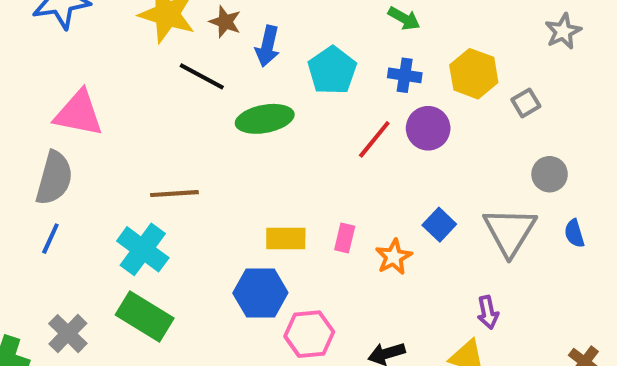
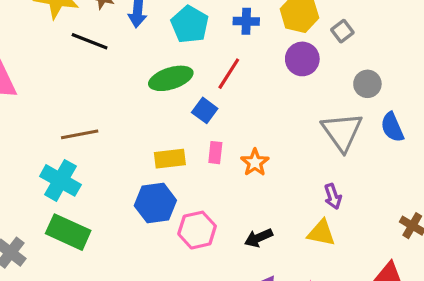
green ellipse: (265, 119) -> (171, 78), moved
purple circle: (428, 128) -> (302, 59), moved
blue square: (439, 225) -> (205, 110), moved
blue semicircle: (574, 233) -> (392, 127), size x1.4

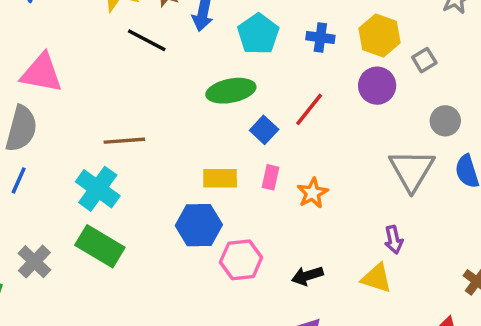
red line: (229, 74) -> (309, 109), moved

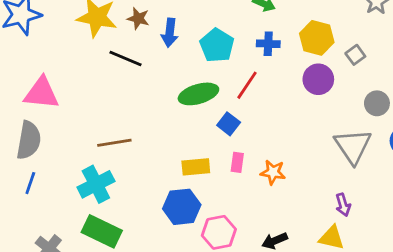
red line: (309, 109) -> (247, 85), moved
cyan cross: (98, 189) -> (96, 184), turned 32
orange star: (313, 193) -> (273, 172), turned -30

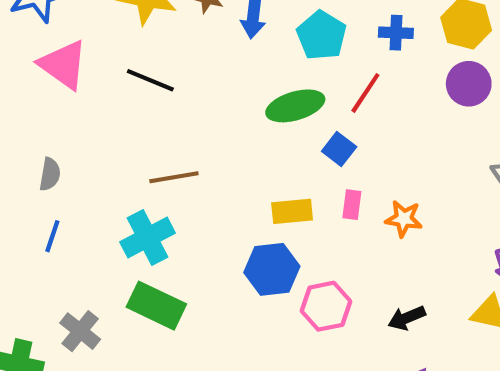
black line: (126, 59) -> (150, 80), moved
pink triangle: (41, 93) -> (63, 65), moved, turned 30
gray semicircle: (29, 140) -> (50, 174), size x0.6

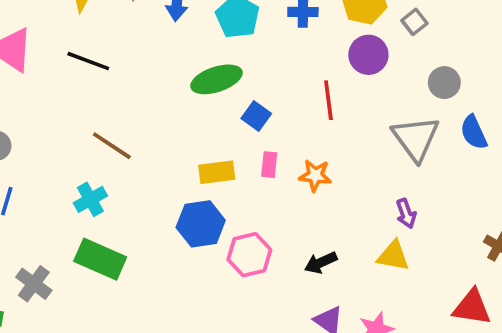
red line: (365, 93) -> (328, 100), moved, turned -39
brown line: (174, 177) -> (112, 146), turned 45
cyan cross: (148, 237) -> (90, 199), size x0.7

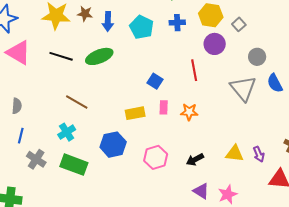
green ellipse: (216, 79) -> (99, 56), moved
purple arrow: (406, 213) -> (259, 154), moved
blue hexagon: (201, 224) -> (113, 145), moved
gray cross: (34, 284) -> (36, 159), moved

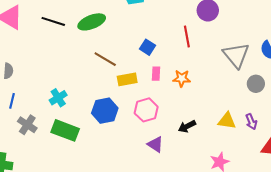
gray circle: (257, 57) -> (256, 84), moved
brown line: (77, 102) -> (105, 59), moved
pink hexagon: (156, 157) -> (146, 110), moved
purple triangle: (201, 191) -> (155, 144), moved

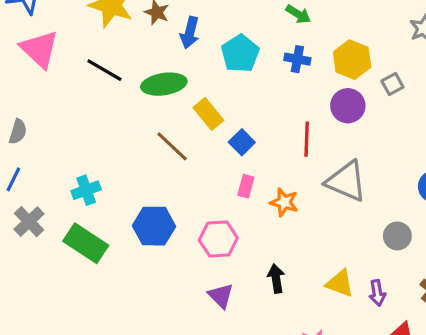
gray triangle: (236, 55) -> (346, 181), moved, turned -40
yellow rectangle: (127, 79) -> (208, 114), moved, turned 48
black arrow: (187, 126) -> (276, 279), turned 96

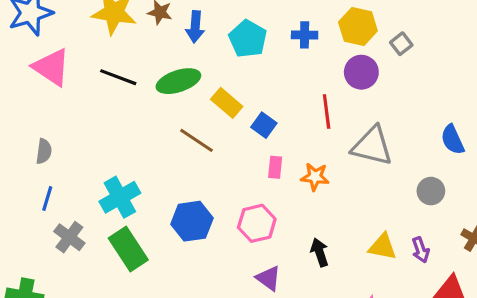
cyan cross: (86, 190) -> (120, 197), size x1.4
green rectangle: (86, 243) -> (128, 249), turned 33

